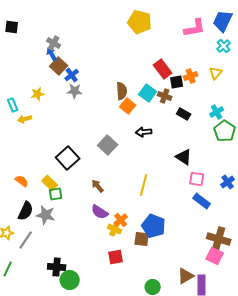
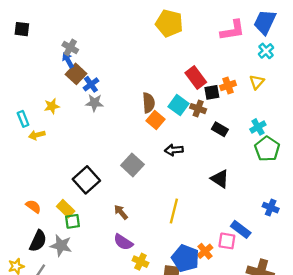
pink square: (197, 179) -> (227, 241), moved
blue cross: (228, 182) -> (271, 208), turned -32
orange cross: (121, 220) -> (205, 251), moved

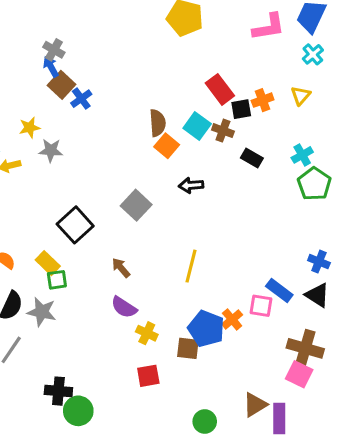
gray star: (94, 103) -> (51, 150), moved
black triangle: (220, 179) -> (317, 295), moved

